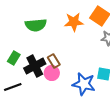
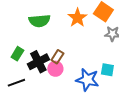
orange star: (74, 22) -> (77, 18), turned -30
brown rectangle: (54, 61) -> (57, 57), turned 64

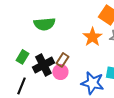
orange star: (77, 18) -> (92, 37), moved
black line: (16, 83) -> (21, 86), turned -48

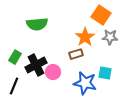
brown rectangle: (62, 60) -> (76, 54), moved, turned 40

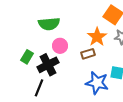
pink circle: (53, 72) -> (60, 46), moved
black line: (14, 86) -> (39, 88), moved

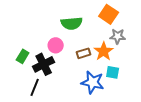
green semicircle: (49, 24) -> (72, 23), moved
orange star: (97, 37) -> (104, 51), moved

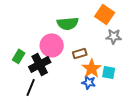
pink circle: (56, 45) -> (52, 45), size x1.5
orange star: (104, 51) -> (92, 68), moved
blue star: (93, 82) -> (89, 82), size x0.6

